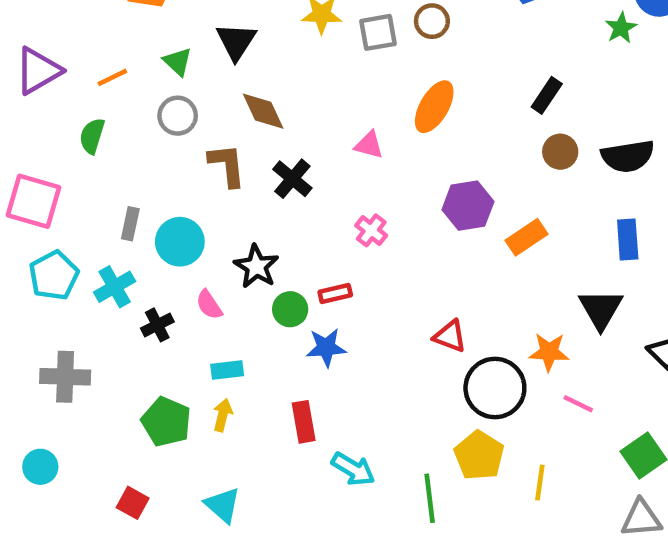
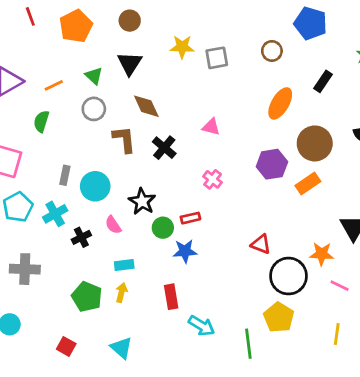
brown circle: (432, 21) -> (272, 51), moved
black rectangle: (547, 95) -> (323, 81), moved
orange ellipse: (434, 107) -> (280, 103), moved
brown circle: (560, 152) -> (315, 143), moved, size x1.6
yellow line: (540, 483) -> (337, 334), moved

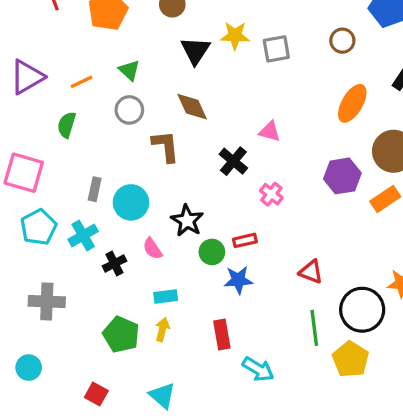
black triangle: (130, 63) -> (195, 51), moved
black cross: (164, 148) -> (233, 161), moved
red triangle: (261, 244) -> (311, 272), moved
green line: (248, 344) -> (314, 328), moved

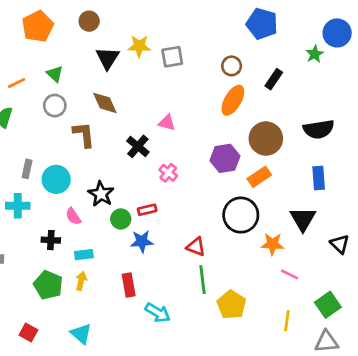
brown circle: (342, 41) -> (232, 66), moved
cyan cross: (83, 235) -> (18, 206), turned 30
black cross: (114, 264) -> (51, 240), moved, turned 30
red triangle: (311, 272) -> (196, 247), moved
black circle: (362, 310) -> (241, 215), moved

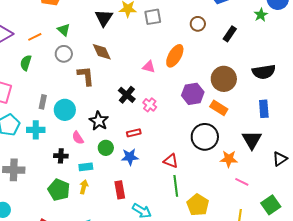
orange ellipse: (233, 100) -> (175, 56), moved
black cross: (138, 146) -> (127, 95), moved
orange rectangle: (259, 177) -> (219, 108), turned 66
green circle: (121, 219) -> (106, 148), moved
black triangle: (340, 244) -> (280, 159), turned 42

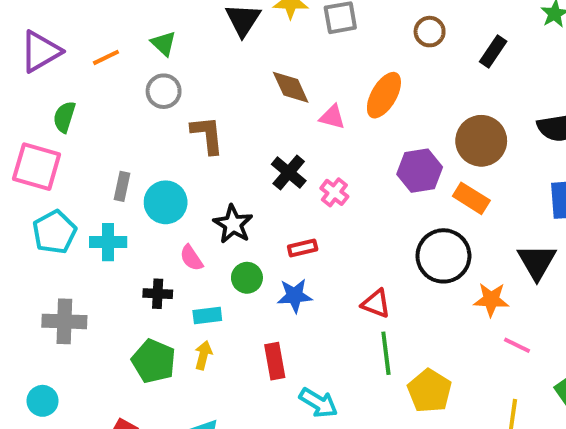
brown diamond: (102, 52) -> (291, 87), moved
green semicircle: (26, 63) -> (64, 117), moved

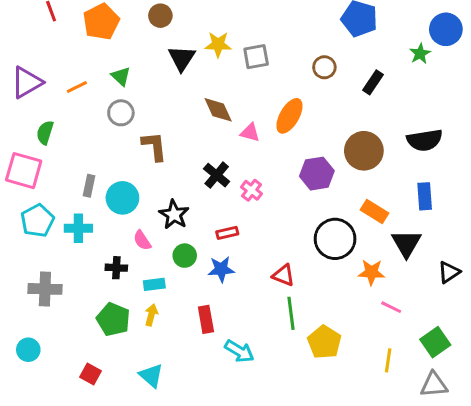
orange rectangle: (471, 198) -> (375, 212), moved

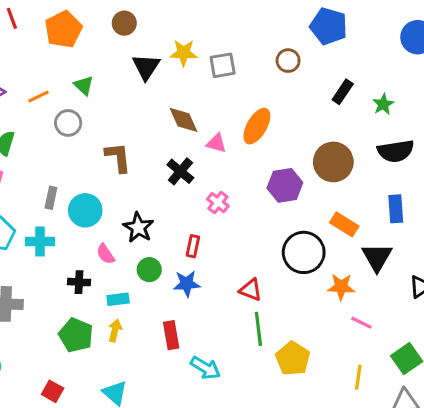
green star: (420, 54) -> (383, 104), moved
brown circle: (324, 67) -> (288, 61), moved
gray circle: (121, 113) -> (68, 123), moved
black cross: (217, 175) -> (180, 171), moved
red rectangle: (227, 233) -> (193, 246), turned -65

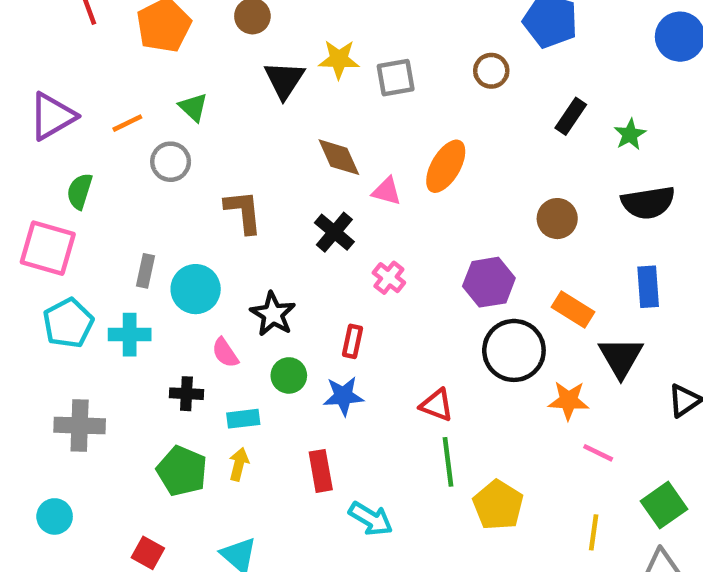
brown circle: (333, 162) -> (557, 219), size x0.7
purple hexagon: (285, 185) -> (489, 282), moved

